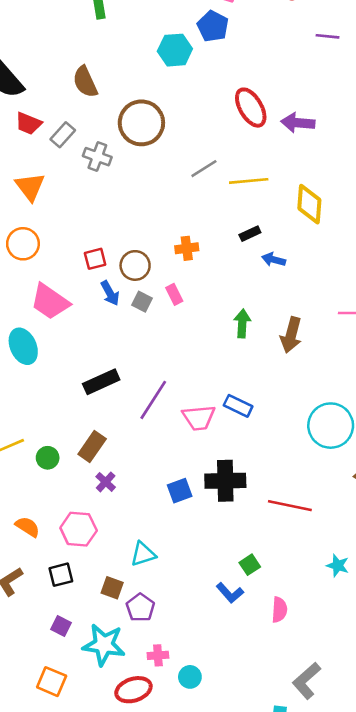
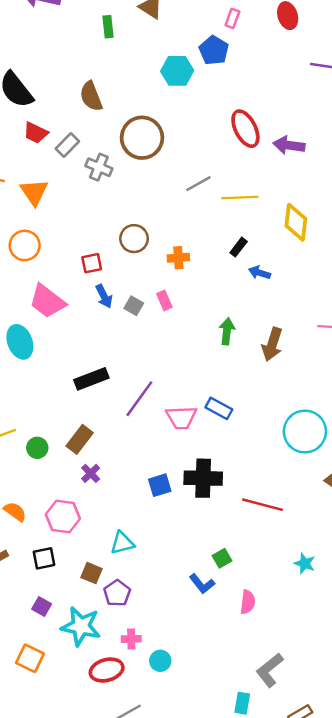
black rectangle: (250, 234) -> (239, 247), turned -30
brown circle: (135, 265) -> (134, 239), moved

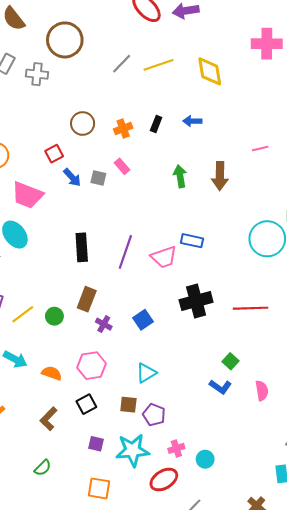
black rectangle: (239, 247) -> (156, 124), moved
black rectangle: (91, 379) -> (82, 247), turned -56
blue square: (160, 485) -> (143, 320), moved

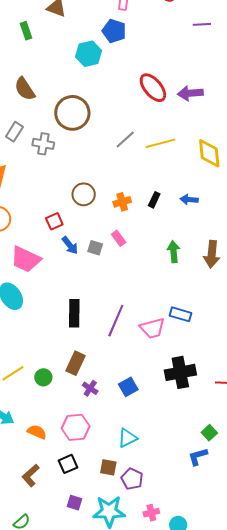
blue L-shape: (220, 387) -> (198, 457), turned 125

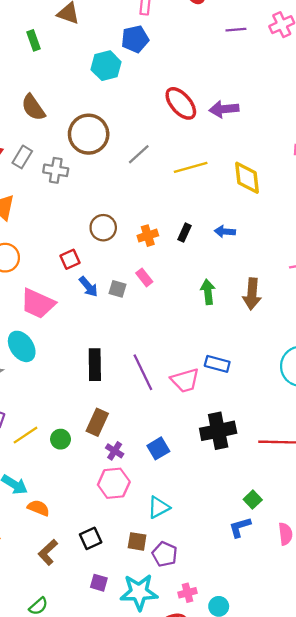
blue pentagon: (114, 31) -> (135, 39), turned -30
gray line: (125, 140) -> (139, 154), moved
purple line: (116, 321) -> (143, 372), turned -48
pink hexagon: (76, 427) -> (114, 483), moved
orange semicircle: (37, 432) -> (38, 508), moved

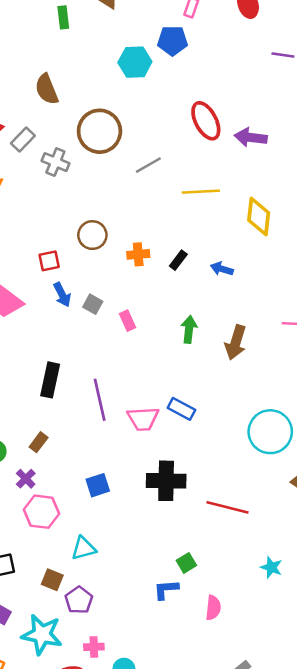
pink rectangle: (144, 277) -> (128, 321), moved
brown rectangle: (97, 422) -> (39, 442), size x0.7
purple cross: (115, 451) -> (26, 479), moved

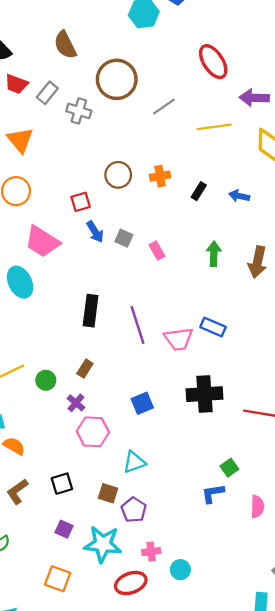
purple arrow: (251, 137) -> (254, 98), moved
orange cross: (138, 254) -> (160, 176), moved

